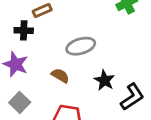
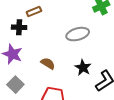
gray ellipse: (81, 46) -> (78, 34), moved

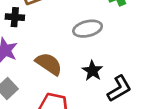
brown semicircle: (48, 63) -> (49, 64), size x1.5

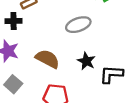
black L-shape: (119, 89) -> (111, 74), turned -140

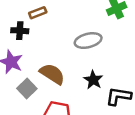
gray square: (13, 84) -> (27, 88), moved

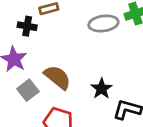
gray ellipse: (88, 41) -> (103, 23), moved

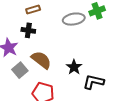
black cross: (27, 26) -> (28, 30), moved

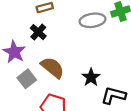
black cross: (28, 30) -> (38, 32), turned 32

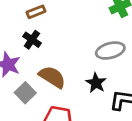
gray ellipse: (93, 20) -> (110, 51), moved

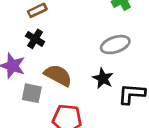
gray square: (25, 93) -> (32, 93), turned -30

